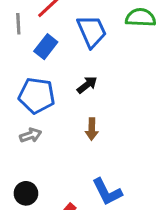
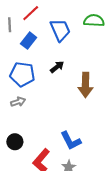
brown arrow: (92, 129) -> (86, 85), moved, size x1.6

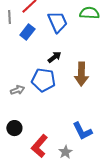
blue pentagon: (22, 74) -> (43, 80), moved
blue L-shape: (71, 141) -> (82, 131), moved

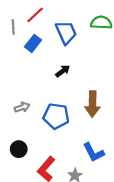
brown arrow: (81, 74) -> (92, 104), moved
blue pentagon: (43, 80) -> (56, 116), moved

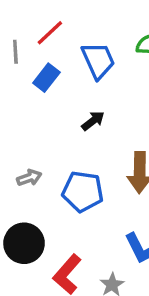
black circle: (19, 149) -> (24, 243), size x1.5

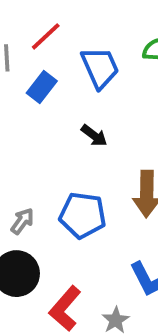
black arrow: (93, 121) -> (94, 136), turned 75
gray arrow: (29, 178) -> (22, 221), moved, turned -35

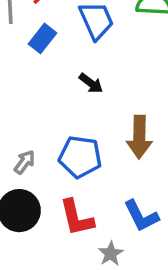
red L-shape: (65, 309) -> (77, 218), moved, turned -54

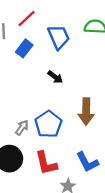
blue pentagon: (80, 157) -> (48, 124), turned 30
gray arrow: (25, 162) -> (22, 128), moved

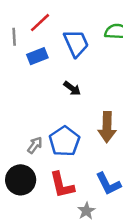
blue rectangle: (24, 48) -> (37, 56), turned 30

